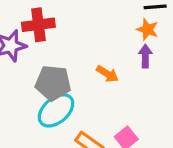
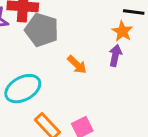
gray pentagon: (53, 83) -> (42, 30), moved

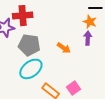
gray pentagon: (42, 30) -> (29, 45), moved

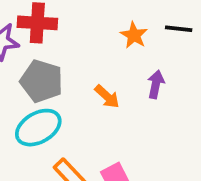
orange star: (90, 22) -> (134, 35), moved

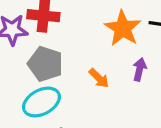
orange star: (134, 35) -> (123, 28), size x1.6

